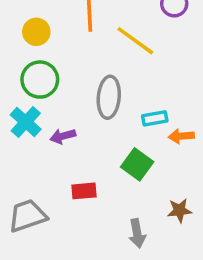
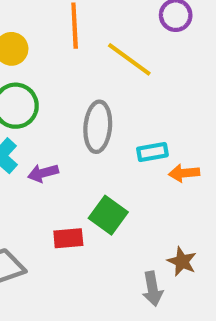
green square: (137, 164) -> (108, 215), moved
brown star: (180, 210) -> (182, 261), turned 30
gray arrow: (137, 233) -> (152, 289), moved

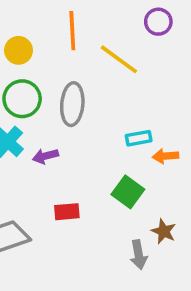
gray ellipse: (98, 127) -> (72, 104), moved
green square: (108, 215) -> (128, 192), moved

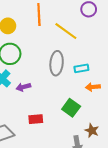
gray ellipse: (72, 104) -> (57, 63), moved
cyan rectangle: (139, 138) -> (81, 68), moved

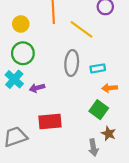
green square: (71, 108) -> (99, 110), moved
red rectangle: (36, 119) -> (50, 122), size x1.5

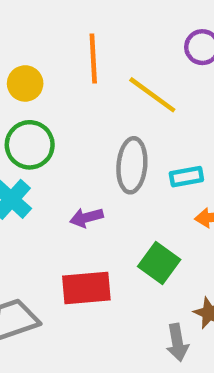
purple arrow: (37, 88) -> (86, 218), moved
green square: (99, 110) -> (159, 263), moved

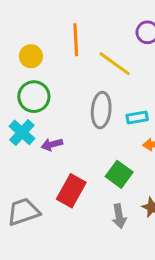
purple arrow: (86, 218) -> (52, 144), moved
red rectangle: (86, 288) -> (71, 191), turned -56
gray arrow: (177, 343) -> (119, 216), moved

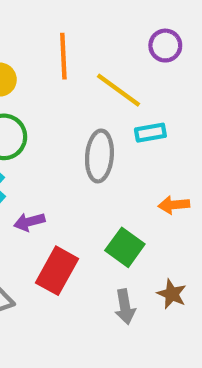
cyan rectangle: (137, 118) -> (150, 133), moved
purple arrow: (52, 144) -> (29, 222), moved

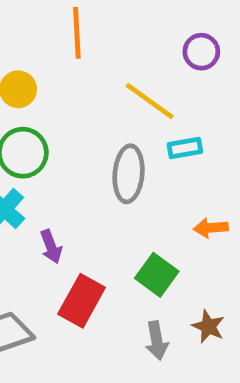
orange line: (63, 56) -> (77, 33), moved
purple arrow: (29, 222) -> (51, 247), turned -96

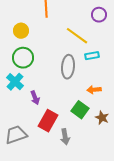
orange arrow: (211, 228) -> (94, 90), moved
brown star: (208, 326) -> (102, 118), moved
gray arrow: (157, 341) -> (65, 137), moved

